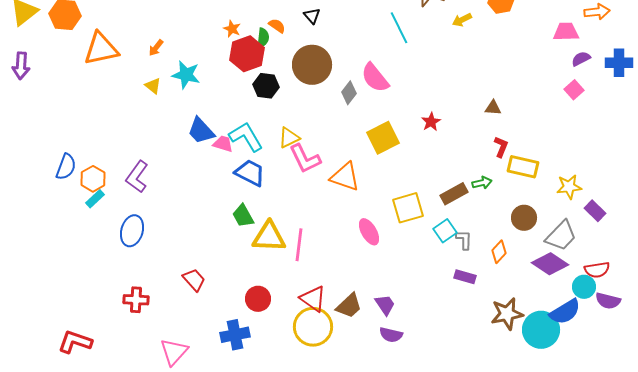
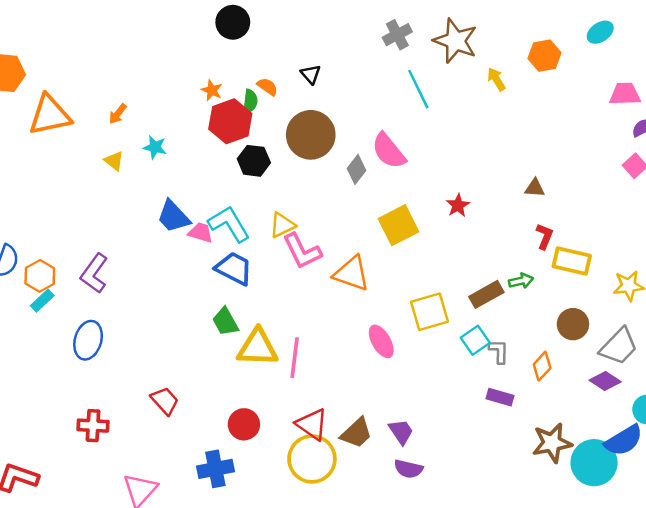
yellow arrow: (462, 20) -> (496, 79), turned 84
cyan star: (186, 75) -> (155, 147), size x0.7
purple diamond: (550, 264) -> (605, 381), size x0.7

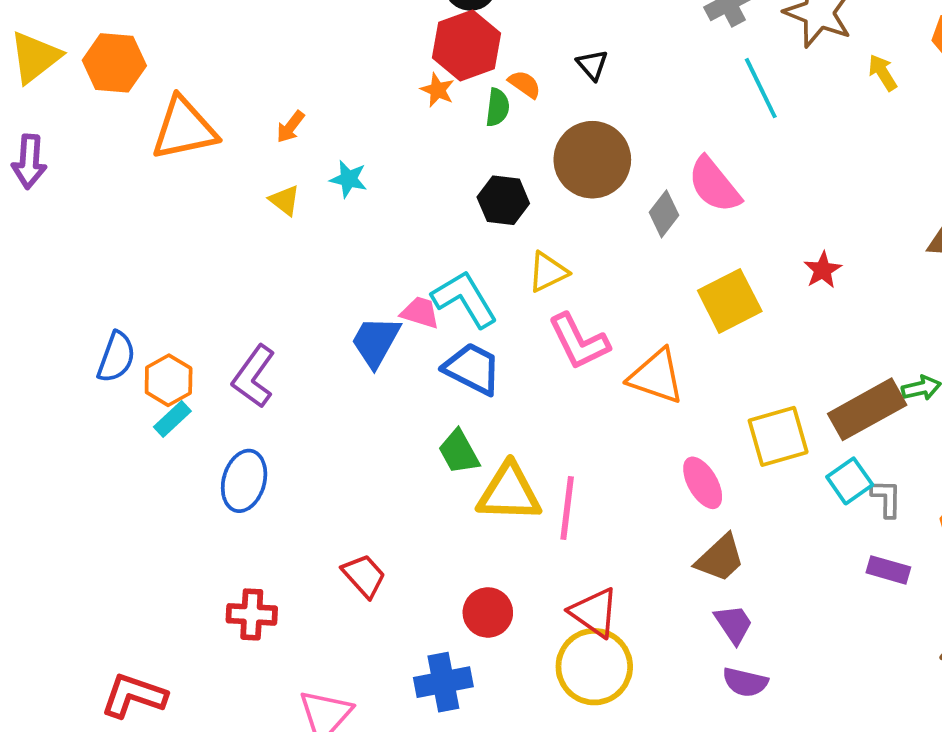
red hexagon: (230, 121) -> (467, 45), moved
blue trapezoid: (173, 216) -> (376, 342), moved, turned 72
yellow triangle: (282, 225) -> (548, 272), moved
brown rectangle: (486, 294) -> (867, 409), size x1.4
brown trapezoid: (357, 433) -> (720, 558), moved

